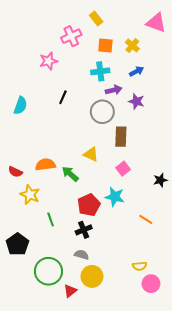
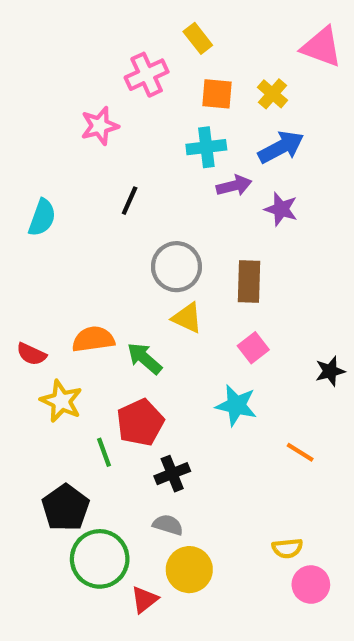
blue arrow: (136, 71) -> (281, 147), size x1.5
gray circle: (102, 112) -> (176, 267), moved
red pentagon: (89, 205) -> (140, 422), moved
black pentagon: (17, 244) -> (66, 508), moved

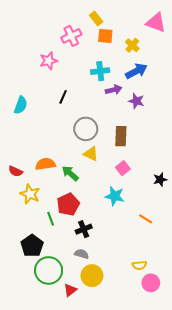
orange square: (217, 94) -> (105, 36), moved

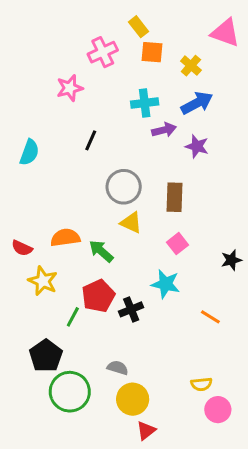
green line: (51, 219) -> (73, 317), turned 48
black cross: (84, 229) -> (131, 309), moved
red triangle: (70, 290) -> (146, 431), moved

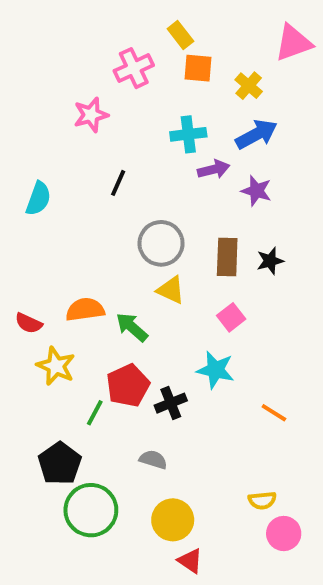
pink triangle: (225, 33) -> (293, 43), turned -40
black star: (231, 260) -> (270, 261), moved
gray semicircle: (118, 368) -> (153, 460), moved
red triangle: (146, 431) -> (190, 561), turned -48

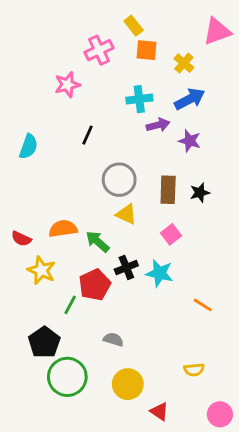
black cross: (171, 403) -> (126, 267), moved
pink circle: (284, 533) -> (220, 414), moved
red triangle: (190, 561) -> (159, 411), moved

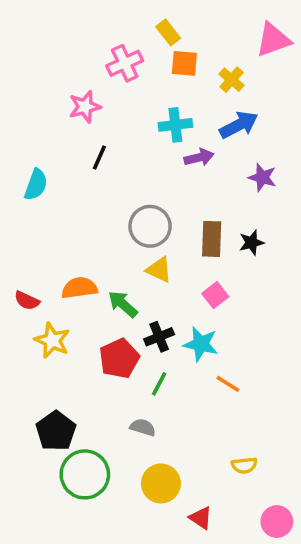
black line: (87, 135) -> (99, 157), moved
purple star: (190, 141) -> (262, 177), moved
green line: (70, 305) -> (159, 384), moved
orange line: (203, 305) -> (228, 384), moved

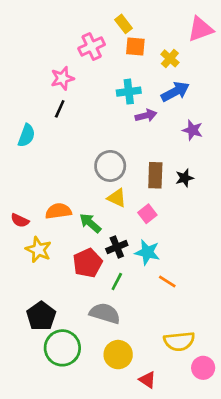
black line: (99, 157) -> (60, 109), moved
pink square: (215, 295) -> (147, 214), moved
gray semicircle: (143, 427) -> (105, 313), size x1.6
yellow semicircle: (244, 465) -> (179, 341), size x1.6
pink circle: (277, 522) -> (203, 368), moved

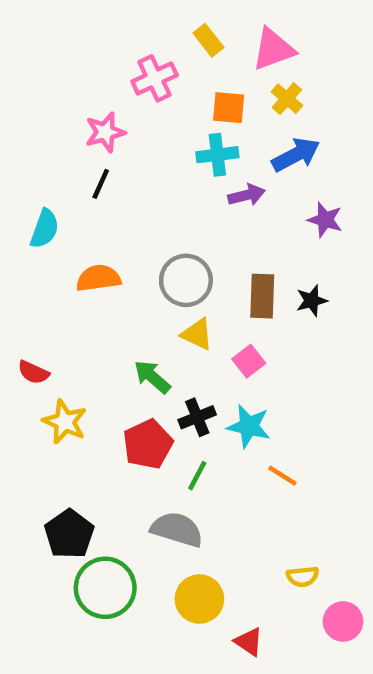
pink triangle: (200, 29) -> (273, 49), moved
orange square: (135, 46) -> (229, 108), moved
orange semicircle: (58, 211) -> (98, 278), moved
yellow semicircle: (179, 341) -> (303, 577), size x0.6

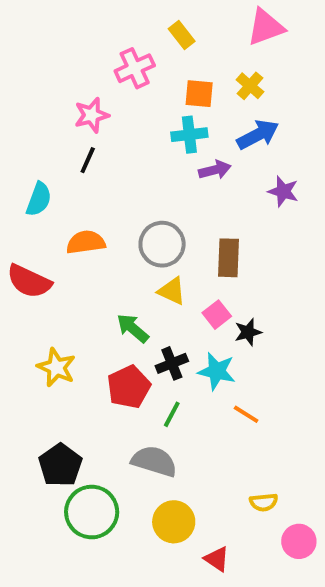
pink triangle: (273, 49) -> (266, 27), moved
black star: (312, 301) -> (248, 332), moved
red semicircle: (33, 372) -> (29, 281), moved, size x1.6

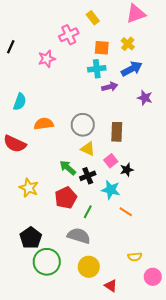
black line: (88, 160) -> (11, 47), moved
black cross: (172, 363) -> (88, 176), moved

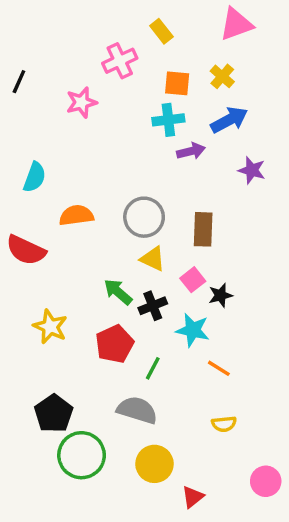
yellow semicircle: (135, 257) -> (224, 424), moved
red triangle: (111, 286) -> (193, 497), turned 48

